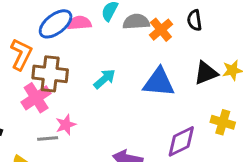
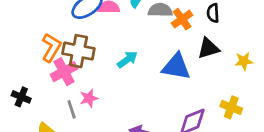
orange L-shape: (21, 54) -> (51, 48), moved
black triangle: (206, 73) -> (208, 48), moved
gray line: (48, 139) -> (72, 109), turned 72

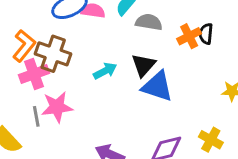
orange cross: (182, 19) -> (189, 36), moved
black triangle: (208, 48) -> (143, 65), moved, turned -40
pink star: (89, 98) -> (57, 107), size x1.5

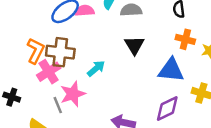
orange cross: (189, 36) -> (185, 39), moved, turned -36
cyan arrow: (105, 71) -> (96, 68), moved
blue triangle: (157, 86) -> (171, 70), moved

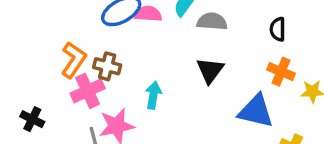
brown cross: (60, 52) -> (107, 66), size x0.7
cyan arrow: (96, 68) -> (153, 95), turned -48

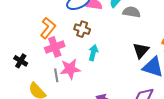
brown cross: (107, 66) -> (82, 29), moved
black triangle: (210, 70) -> (141, 50), moved

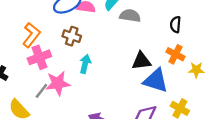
black triangle: (141, 50) -> (141, 61), turned 42
gray line: (56, 75) -> (41, 91), turned 48

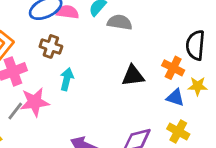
black semicircle: (175, 25) -> (195, 45), moved, size x1.5
blue triangle: (156, 81) -> (175, 98), moved, size x0.6

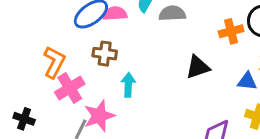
orange cross: (173, 68) -> (231, 31), moved, turned -30

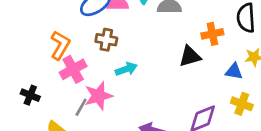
orange cross: (231, 31) -> (212, 34), moved
cyan arrow: (128, 85) -> (126, 69), turned 65

